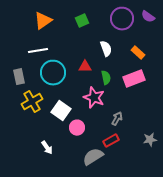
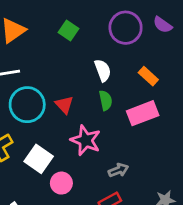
green square: (82, 21) -> (69, 31), turned -32
red triangle: (85, 67) -> (64, 105), moved, turned 48
green semicircle: (106, 78) -> (106, 100), moved
gray arrow: (117, 119) -> (118, 170), turned 40

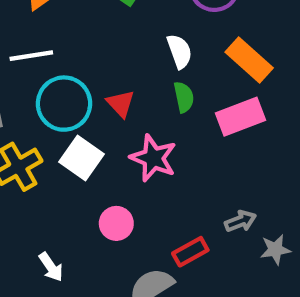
orange rectangle: (148, 76) -> (249, 60), size x1.5
white square: (39, 159) -> (81, 158), moved
gray arrow: (118, 170) -> (240, 221), moved

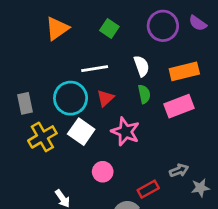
white line: (31, 56) -> (95, 69), moved
orange rectangle: (249, 60) -> (184, 71), turned -56
red triangle: (121, 104) -> (105, 98), turned 30

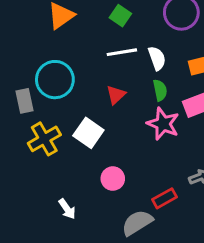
white line: (95, 69) -> (122, 52), moved
cyan circle: (71, 98) -> (55, 80), moved
pink star: (125, 132) -> (163, 124), moved

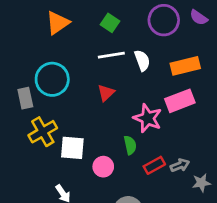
green semicircle: (160, 90) -> (130, 145), moved
white square: (88, 133) -> (72, 148), moved, turned -30
red rectangle: (165, 198) -> (154, 165), moved

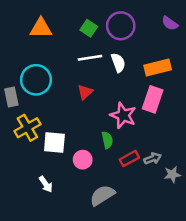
purple circle: (164, 20) -> (121, 26), moved
orange triangle: (58, 23) -> (41, 28), turned 35
pink rectangle: (180, 101) -> (153, 99), turned -50

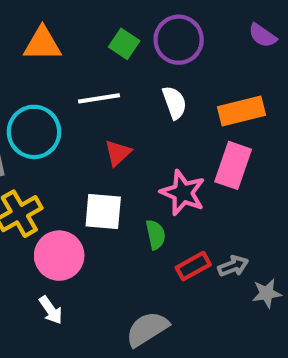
white line: (90, 58) -> (99, 98), moved
white square: (54, 142) -> (103, 212), moved
pink circle: (83, 160) -> (59, 256), moved, size x1.5

